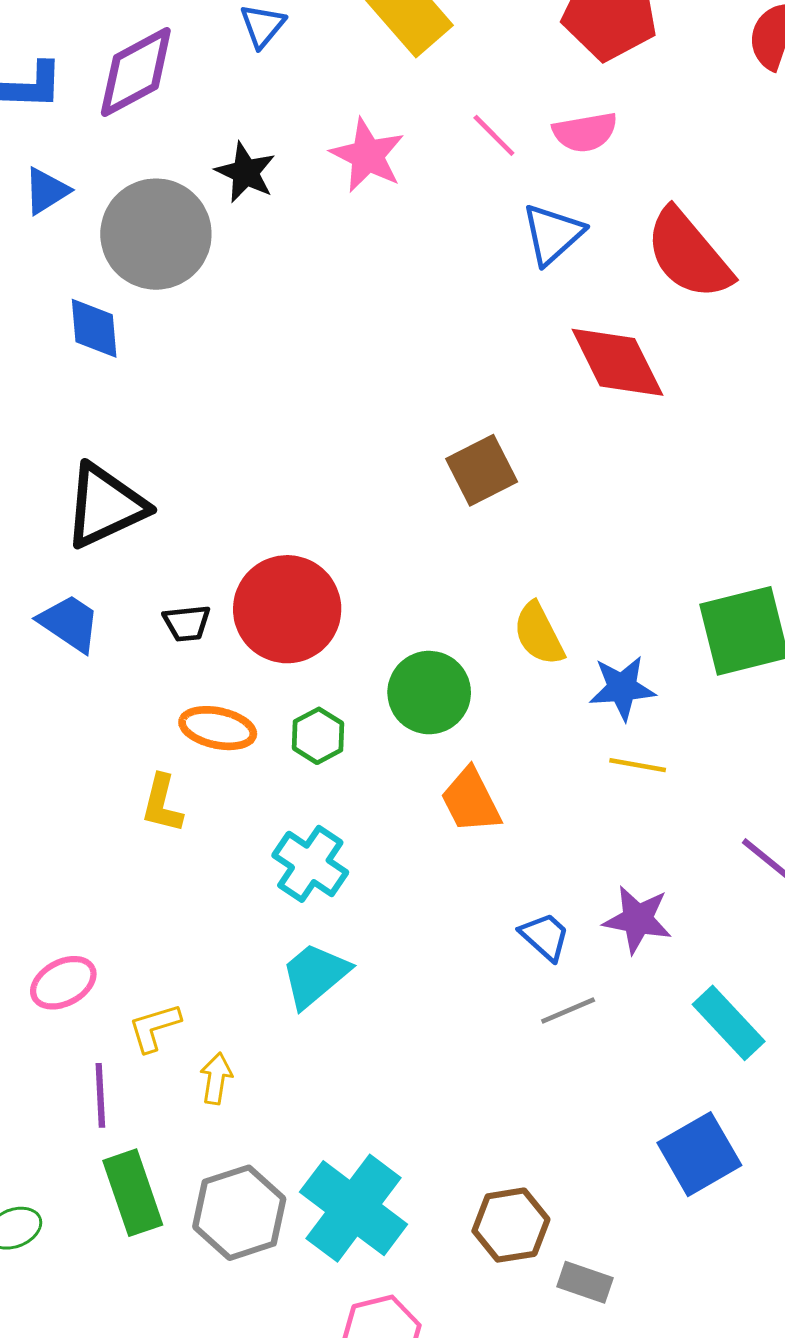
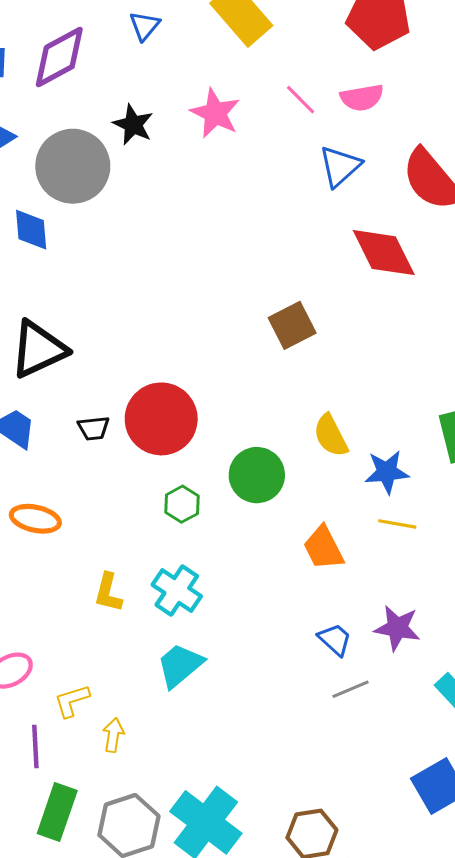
orange ellipse: (218, 728) -> (35, 519), moved
orange trapezoid: (471, 801) -> (323, 548), moved
yellow L-shape: (162, 804) -> (108, 593), moved
green rectangle: (133, 1193) -> (57, 812), turned 38

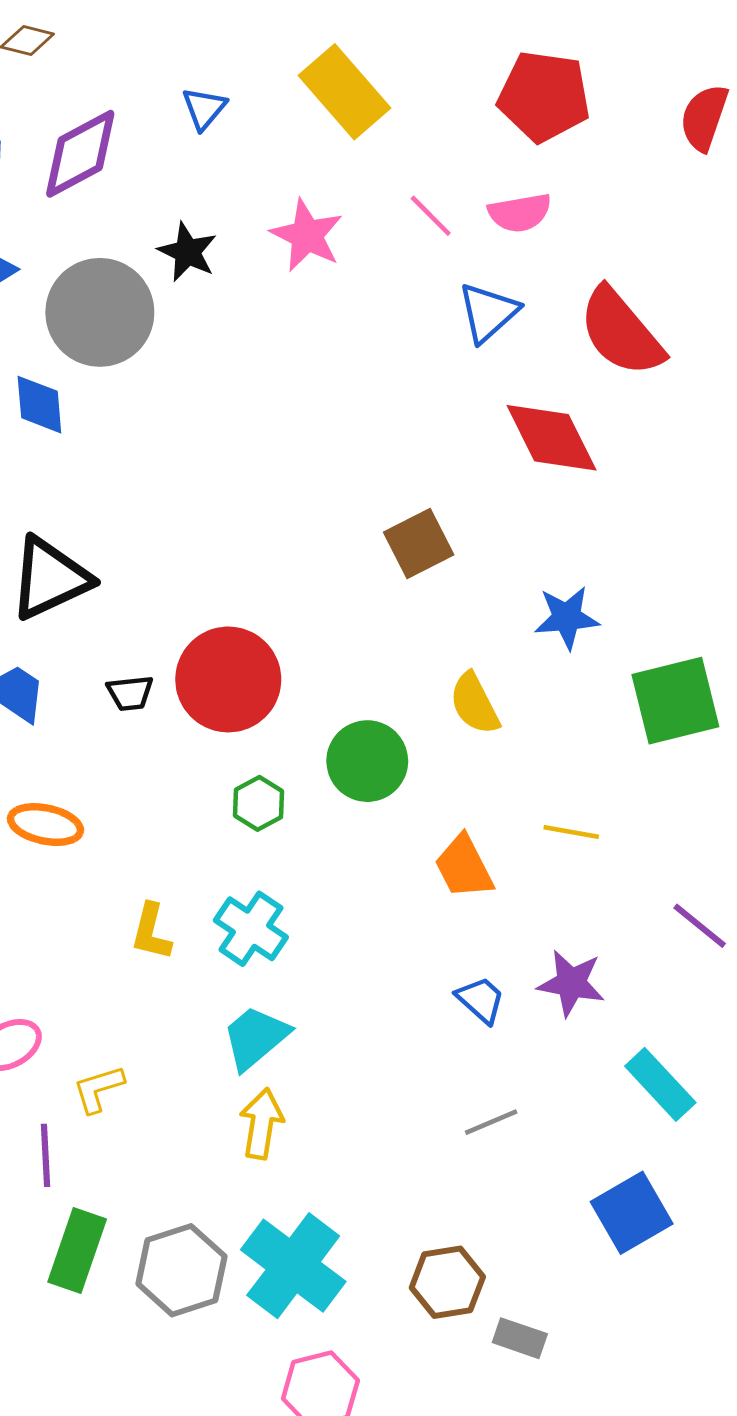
blue star: (387, 472) -> (567, 618), moved
gray line: (350, 689) -> (491, 1122), moved
yellow arrow: (113, 735) -> (261, 1124), moved, size x1.4

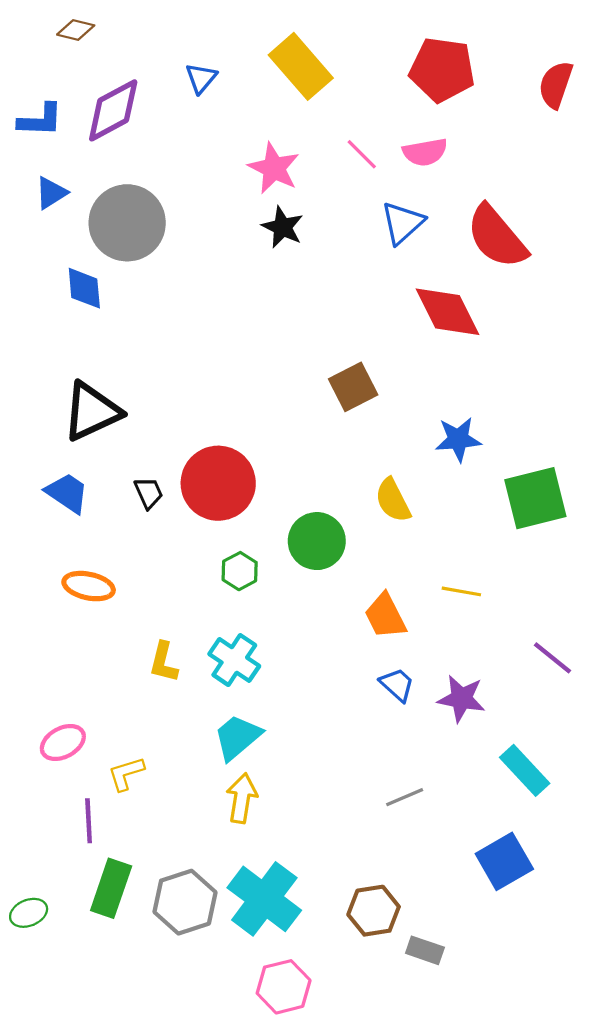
black star: (187, 252) -> (282, 227), moved
black trapezoid: (130, 693) -> (149, 493), turned -108
blue trapezoid: (481, 1000) -> (397, 685), moved

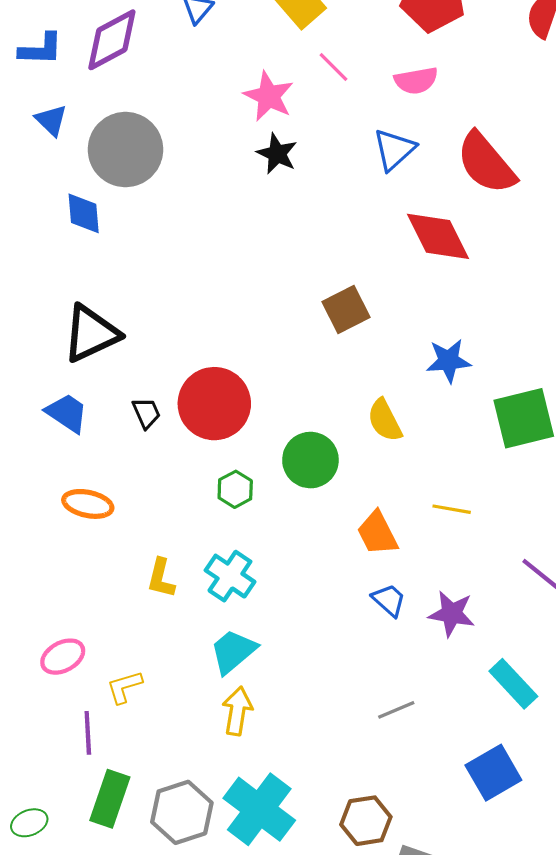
pink line: (362, 154) -> (333, 67), moved
blue triangle: (51, 193) -> (51, 120), turned -44

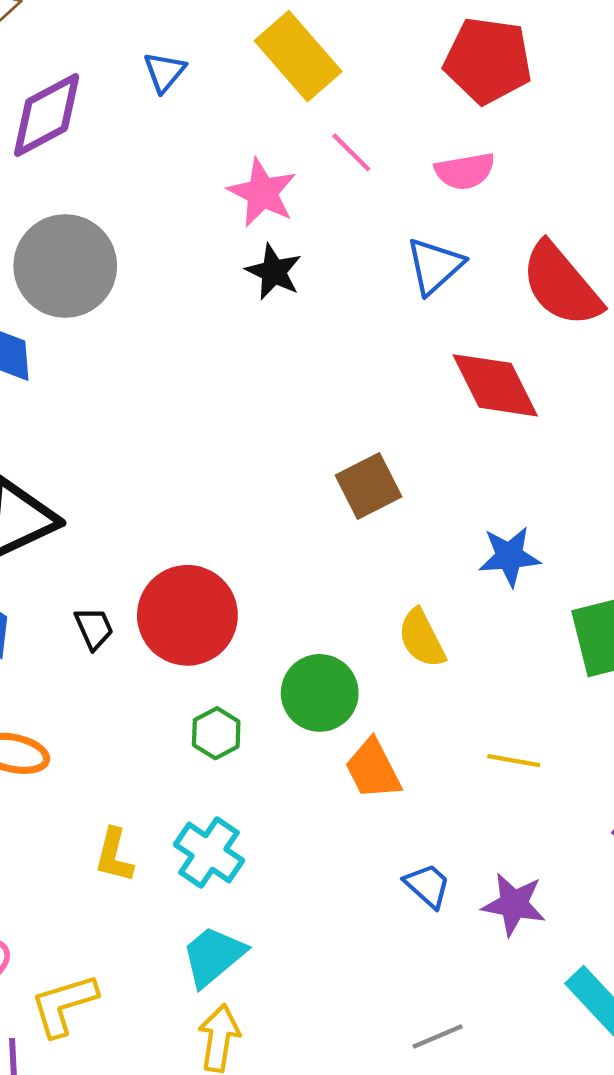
orange trapezoid: (377, 533) -> (373, 769), moved
yellow L-shape: (124, 687) -> (64, 1005), size x1.4

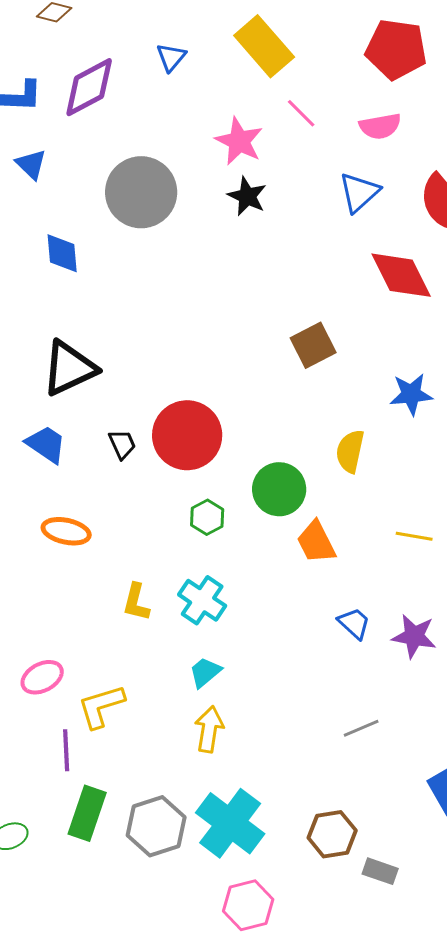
gray circle: (65, 266) -> (141, 192), moved
yellow semicircle: (422, 638) -> (350, 451), turned 39
cyan trapezoid: (213, 956) -> (205, 672), size x0.7

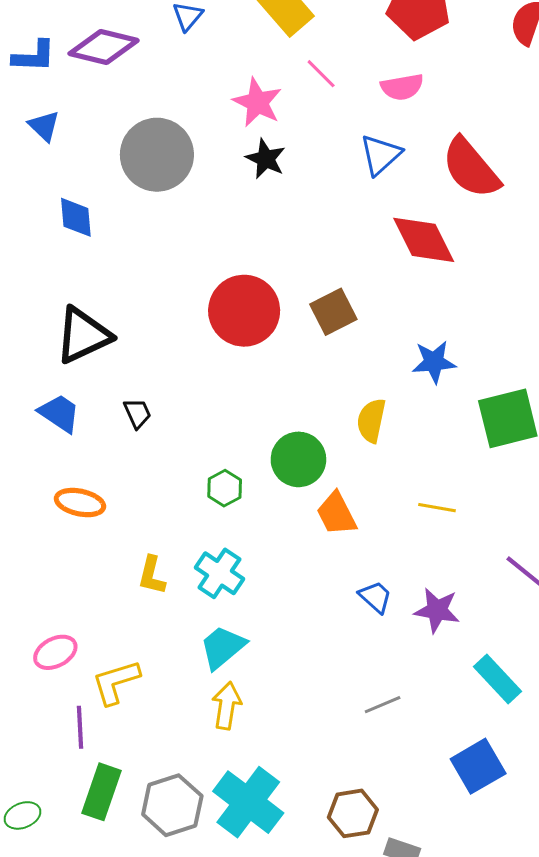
purple diamond: (89, 87) -> (104, 47), turned 42
red circle: (187, 435) -> (244, 311), moved
cyan trapezoid: (205, 672) -> (223, 647), size x1.4

